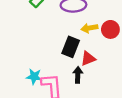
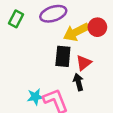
yellow arrow: (89, 28) -> (76, 32), size x1.5

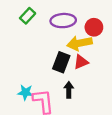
red circle: (97, 27) -> (94, 27), moved
red triangle: (84, 63) -> (81, 62), moved

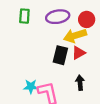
green rectangle: (28, 16) -> (24, 16), turned -32
black arrow: (69, 90) -> (80, 83), moved

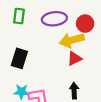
black rectangle: (60, 55) -> (19, 58), moved

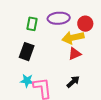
green rectangle: (19, 16) -> (32, 24), moved
black arrow: (74, 91) -> (73, 82), turned 48

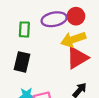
red circle: (85, 24) -> (76, 16), moved
red triangle: (75, 54) -> (77, 58), size x1.5

